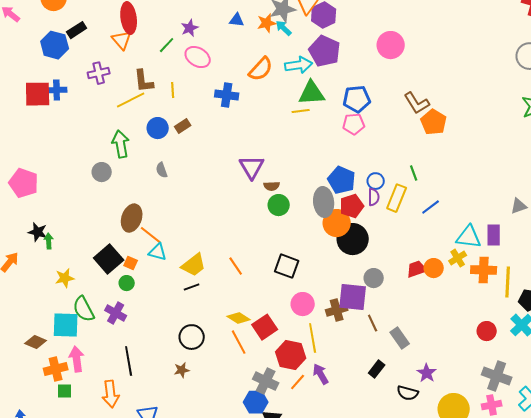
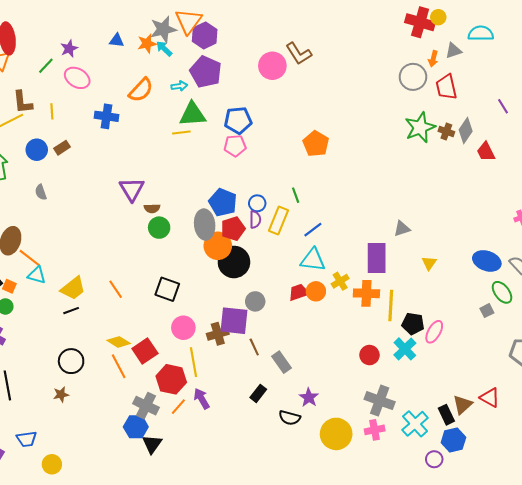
cyan arrow: (299, 65) -> (179, 86), size x0.6
brown L-shape: (417, 103) -> (299, 54), moved
purple rectangle: (494, 235) -> (377, 258), size x1.4
cyan triangle: (469, 237) -> (313, 260), moved

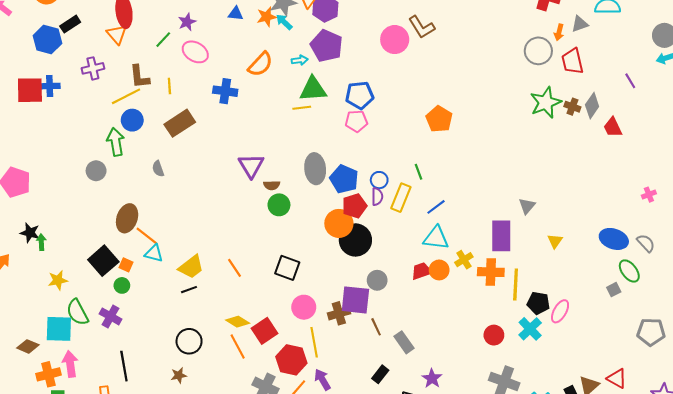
brown rectangle: (62, 148) -> (180, 123), size x1.8
blue circle: (37, 150) -> (132, 120), moved
gray ellipse: (205, 225) -> (315, 169), moved
gray triangle: (402, 229) -> (527, 206), turned -30

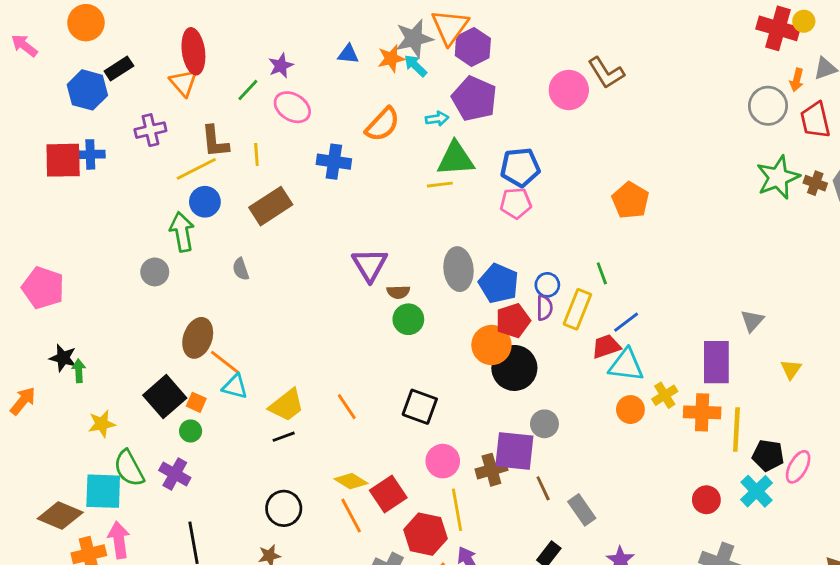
red trapezoid: (422, 271) -> (606, 346), moved
brown diamond: (28, 346) -> (60, 516), size x1.4

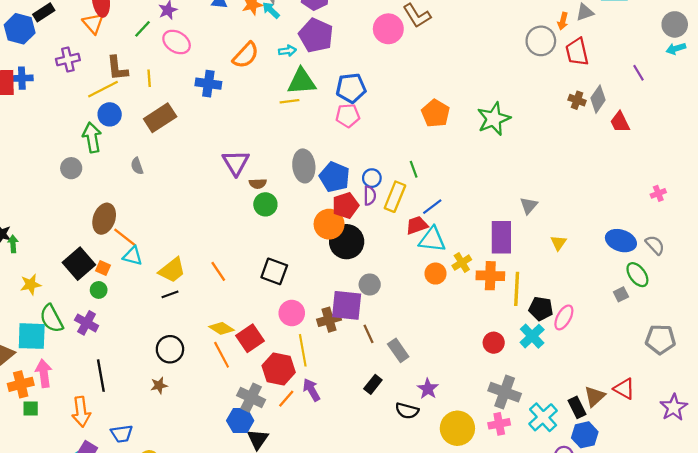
green star: (778, 177) -> (494, 119), moved

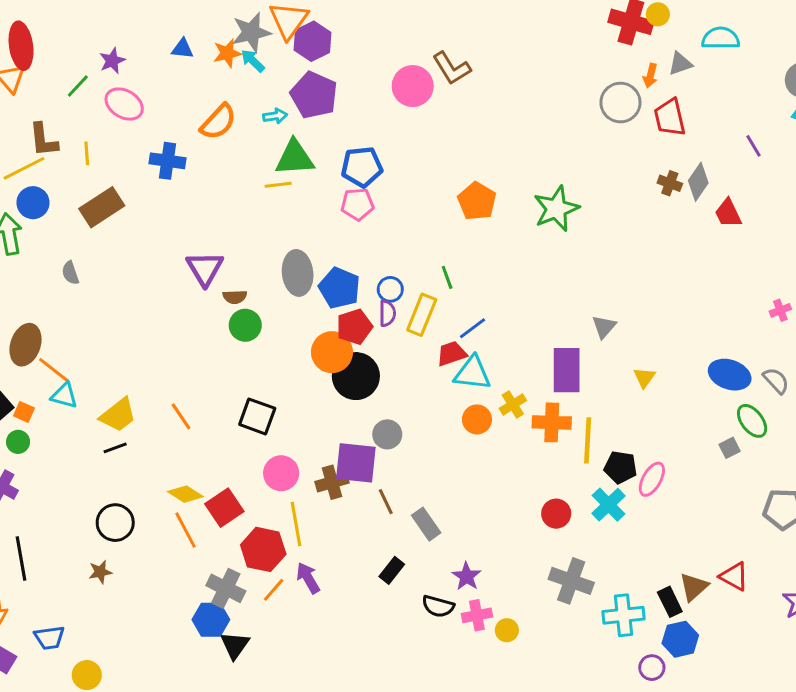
cyan cross: (543, 417) -> (623, 615), turned 36
pink cross: (499, 424) -> (477, 615), moved
yellow circle: (457, 428) -> (507, 630), size x0.5

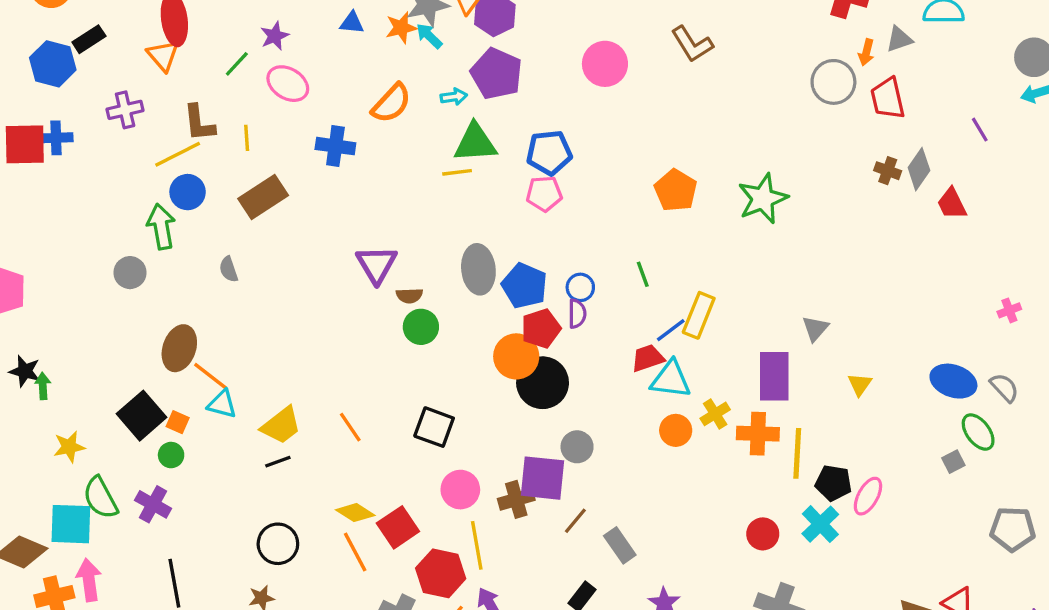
brown L-shape: (452, 68) -> (692, 44), moved
yellow rectangle: (422, 315) -> (699, 315), moved
brown line: (386, 502) -> (575, 521), turned 65

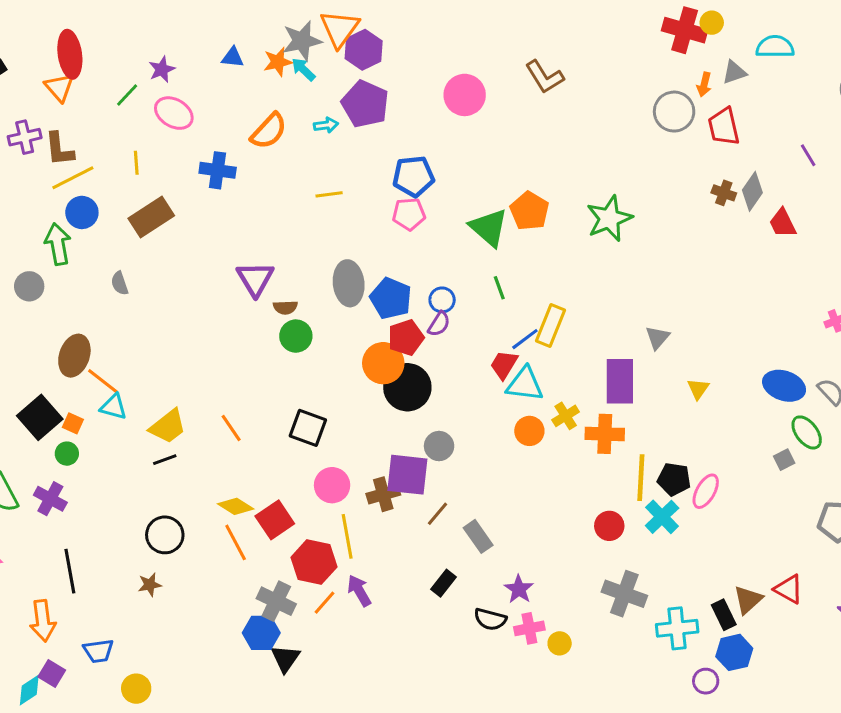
brown L-shape: (199, 123) -> (59, 149), moved
green triangle: (475, 143) -> (489, 228), moved, turned 45
purple semicircle: (577, 314) -> (439, 324), turned 32
red trapezoid: (648, 358) -> (504, 365), turned -40
yellow line: (797, 453) -> (641, 478), moved

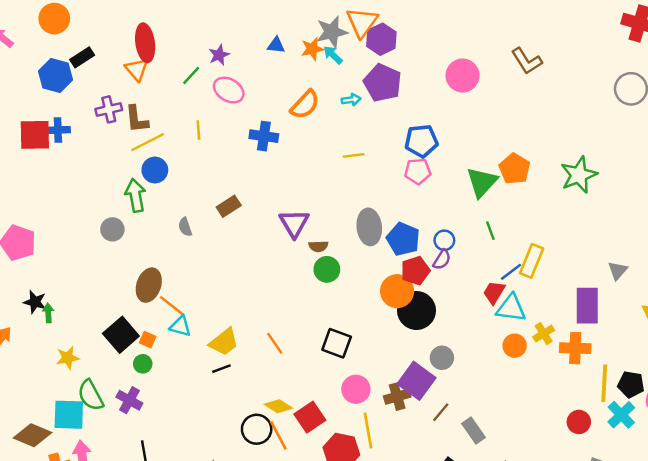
brown rectangle: (151, 217) -> (229, 206), moved, size x0.7
green triangle: (489, 228) -> (482, 182), turned 32
purple square: (407, 475) -> (416, 381), turned 30
black circle: (165, 535) -> (257, 429), moved

